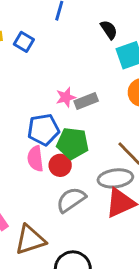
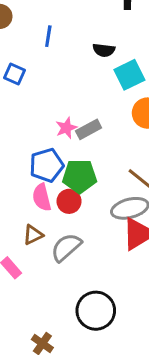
black semicircle: (109, 30) -> (104, 50), turned 138
gray semicircle: (71, 200) -> (66, 247), moved
brown triangle: (30, 240) -> (33, 235), moved, size x0.6

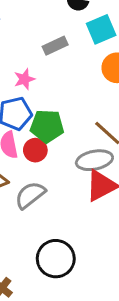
pink star: (66, 128) -> (24, 79), moved
gray rectangle: (89, 129) -> (55, 46), moved

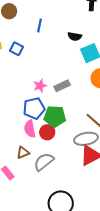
gray rectangle: (55, 46) -> (62, 86), moved

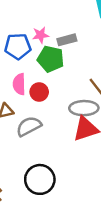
blue pentagon: (34, 108) -> (18, 46), moved
green pentagon: (55, 117) -> (51, 59), moved

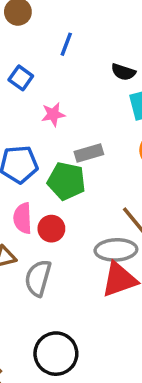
pink star: (41, 35) -> (53, 114), moved
gray semicircle: (29, 126) -> (38, 278), turned -45

